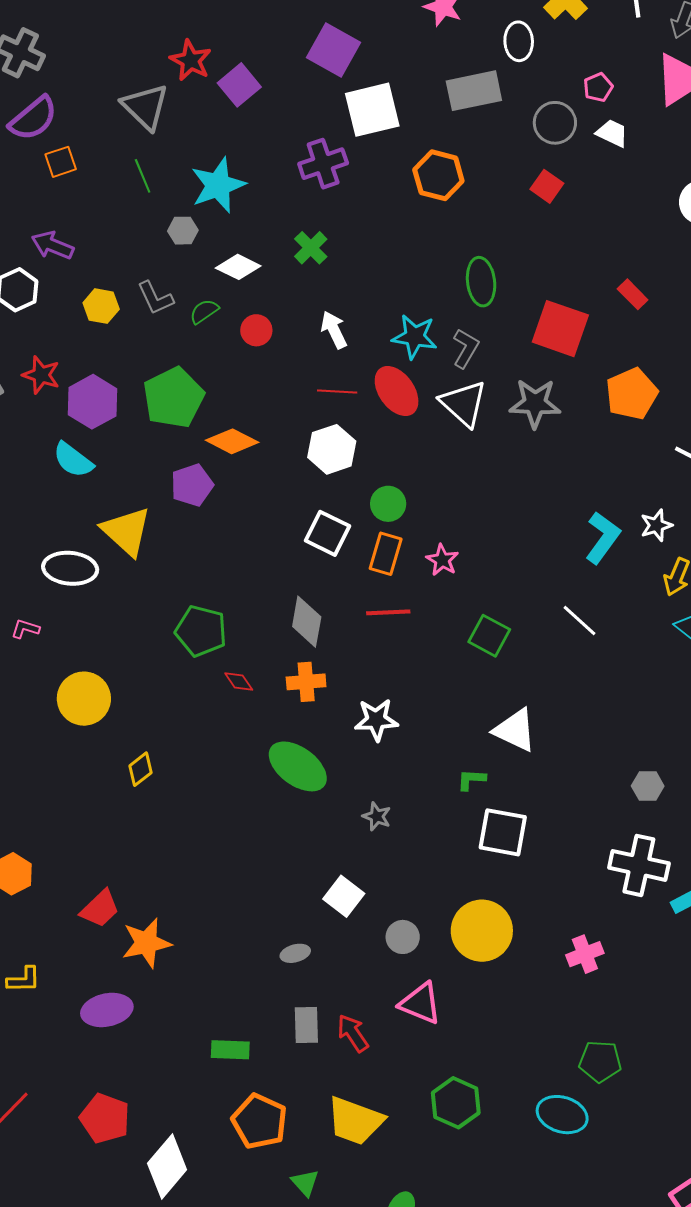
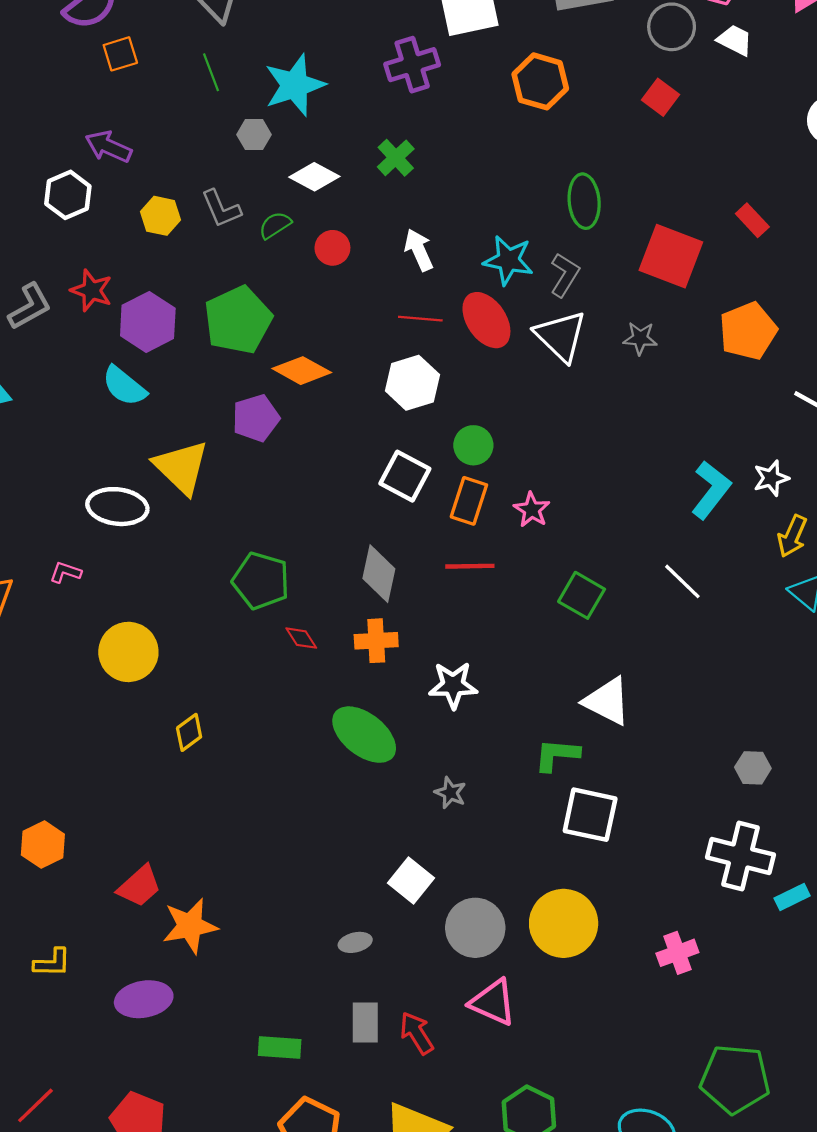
gray star: (535, 403) -> (640, 338), size x0.6
green L-shape: (471, 780) -> (557, 755), size x1.4
gray circle: (403, 937) -> (475, 928), size x1.6
green pentagon: (600, 1061) -> (735, 1079), moved, size x1.5

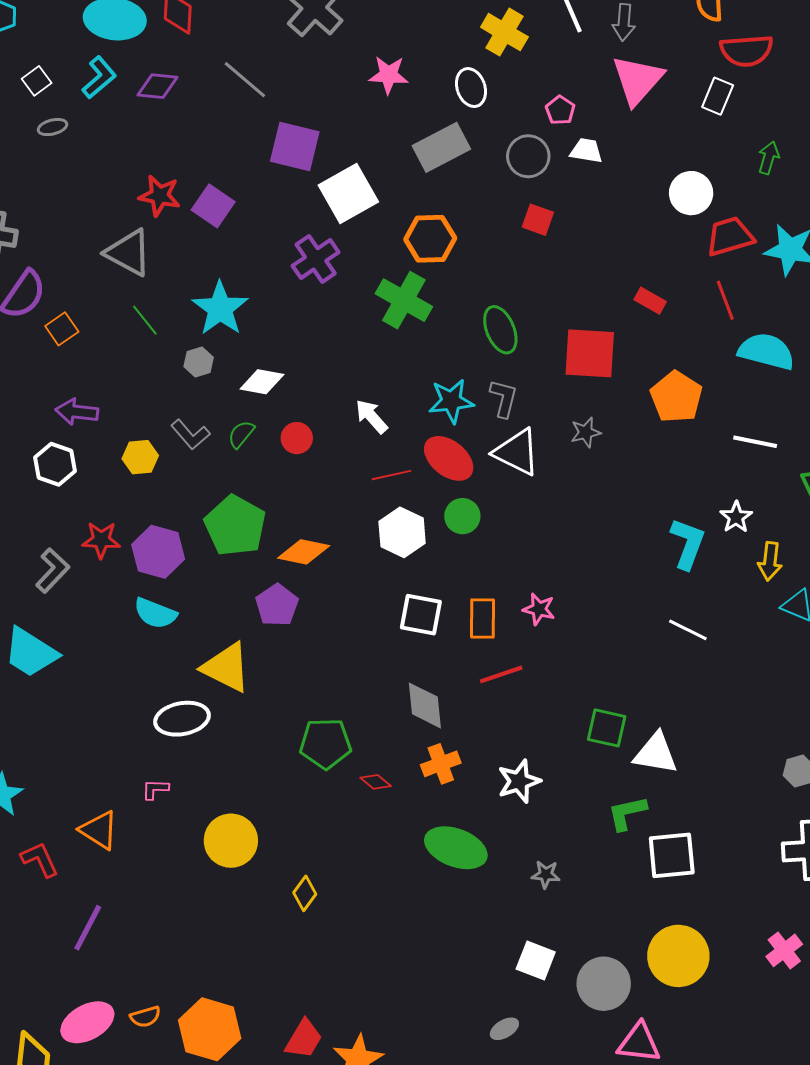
green cross: (396, 158) -> (404, 300), moved, size x1.6
green circle: (473, 445) -> (462, 516), moved
green square: (582, 595) -> (607, 728), moved
orange hexagon: (43, 845) -> (210, 1029), size x1.5

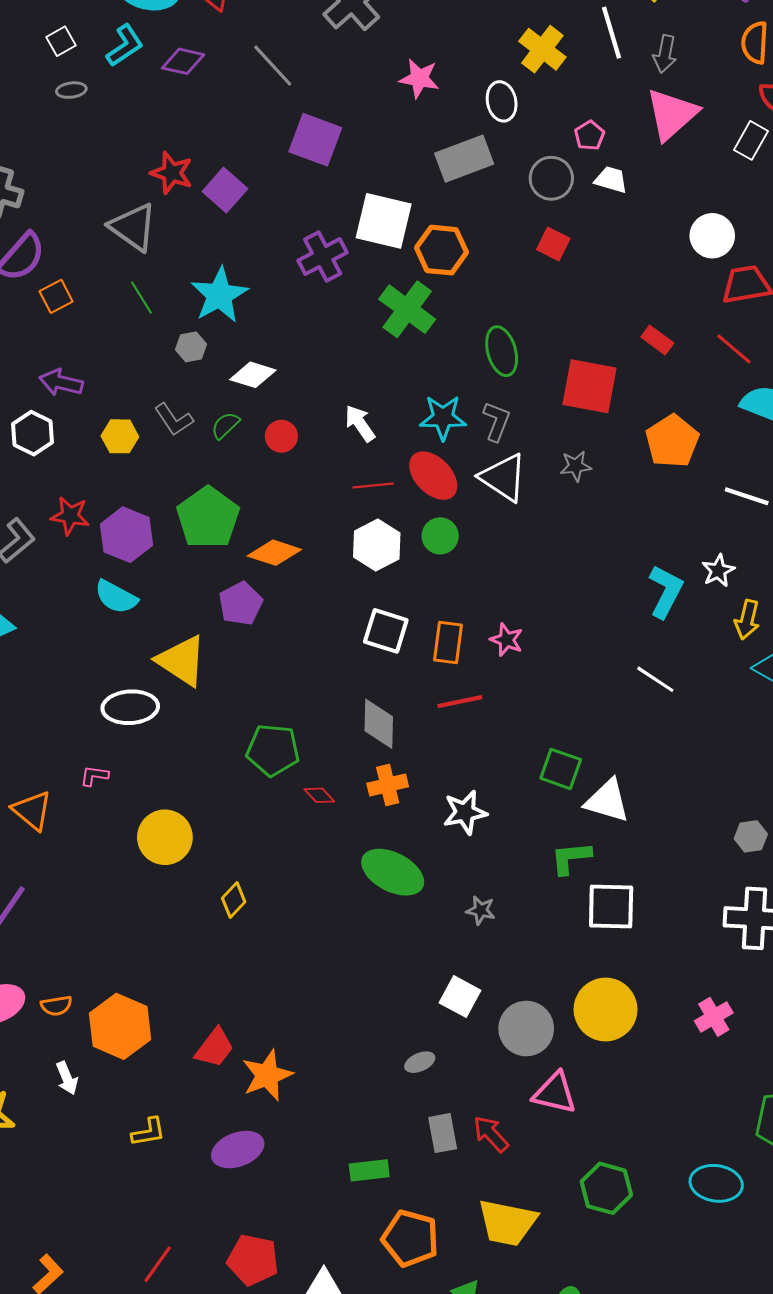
white square: (348, 193) -> (384, 221), moved, turned 36
red line: (725, 300) -> (734, 349), turned -36

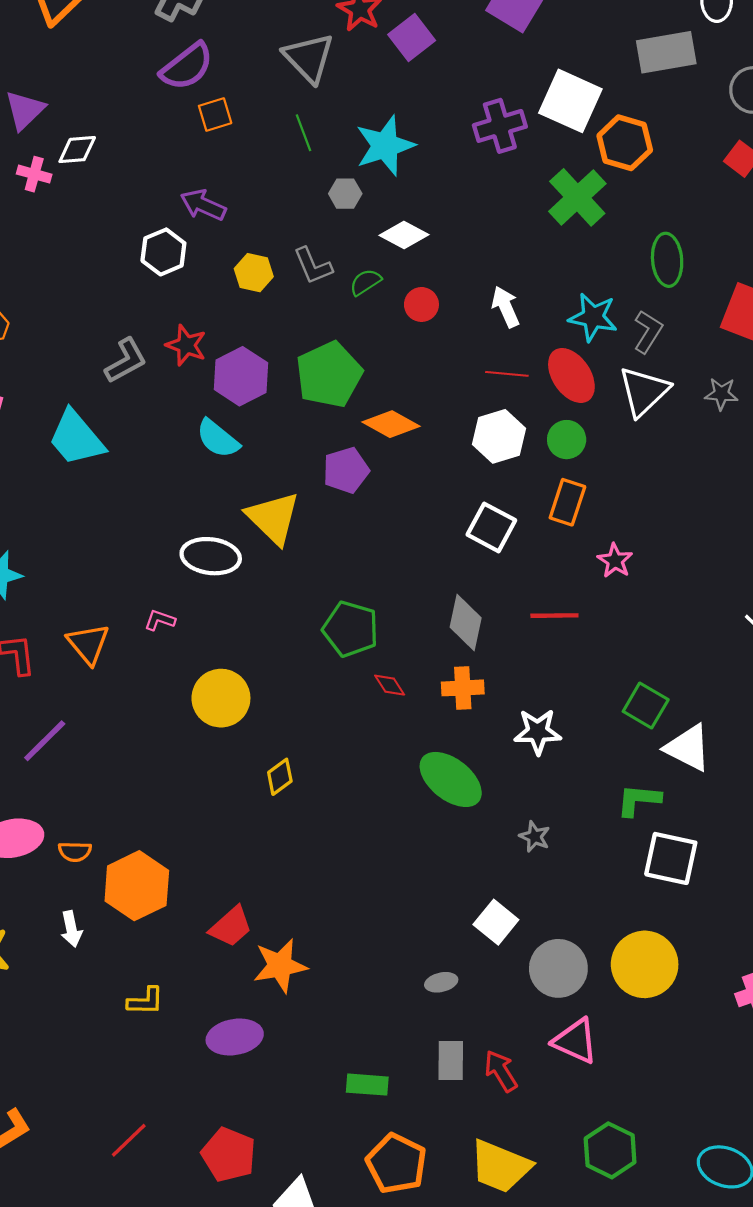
white triangle: (503, 478) -> (644, 391), turned 32
orange rectangle: (448, 642) -> (567, 502), moved

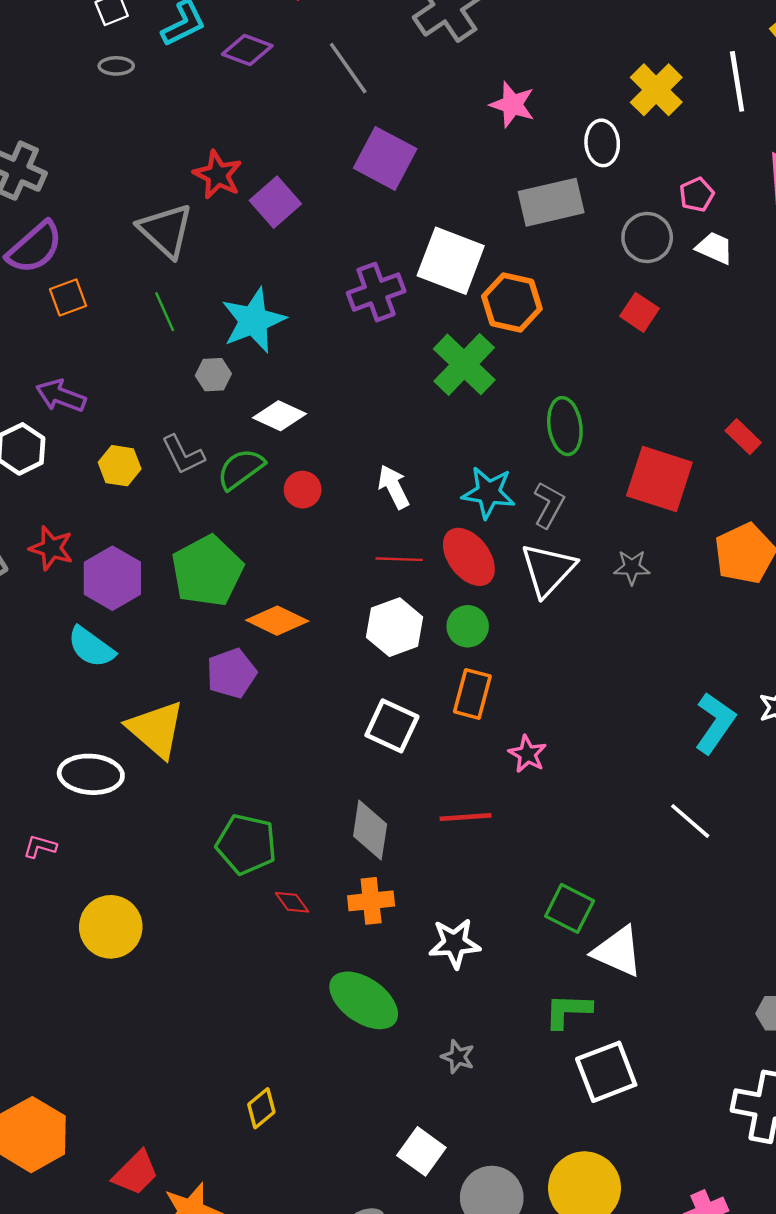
green semicircle: (365, 282) -> (241, 469), size x1.4
yellow diamond: (280, 777) -> (261, 1108), moved
white square: (671, 858) -> (606, 1072), turned -30

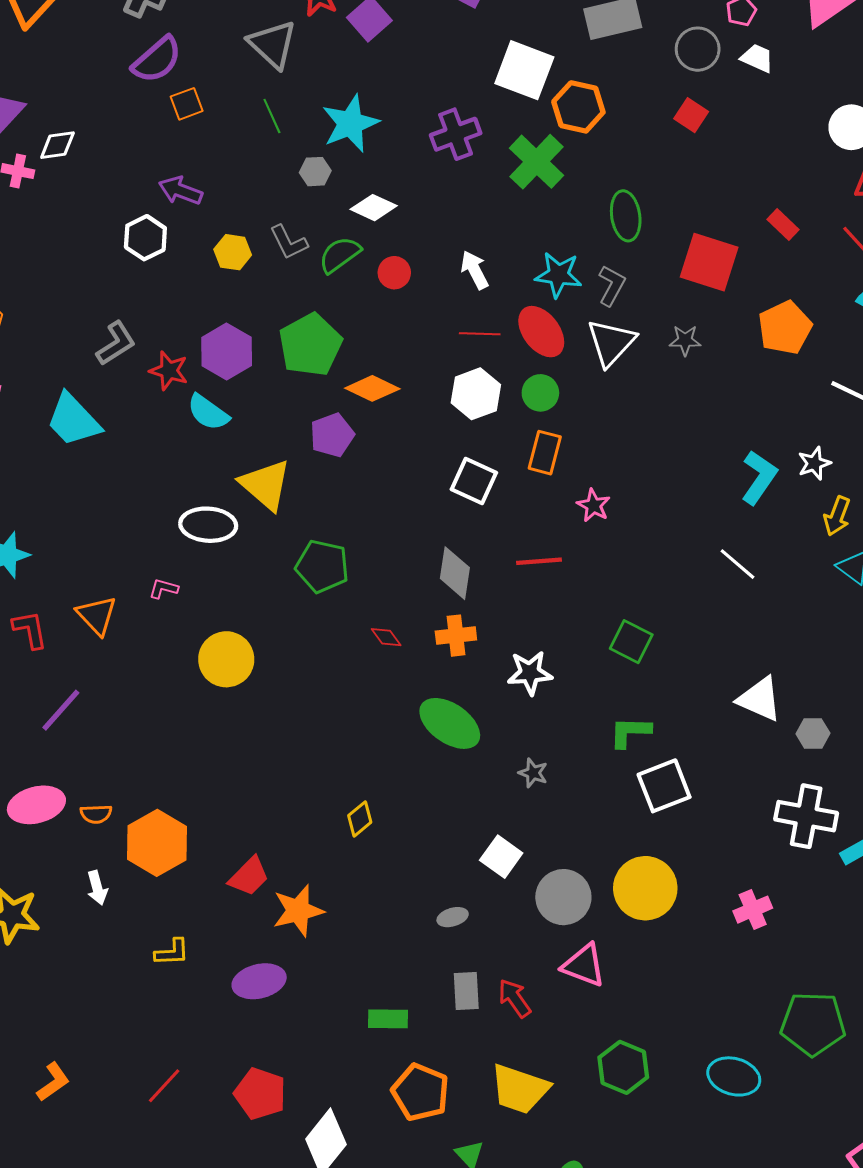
purple cross: (376, 292) -> (456, 134), moved
red star: (51, 548) -> (169, 371), moved
green pentagon: (246, 844) -> (322, 566), moved
white triangle: (618, 951) -> (760, 699), moved

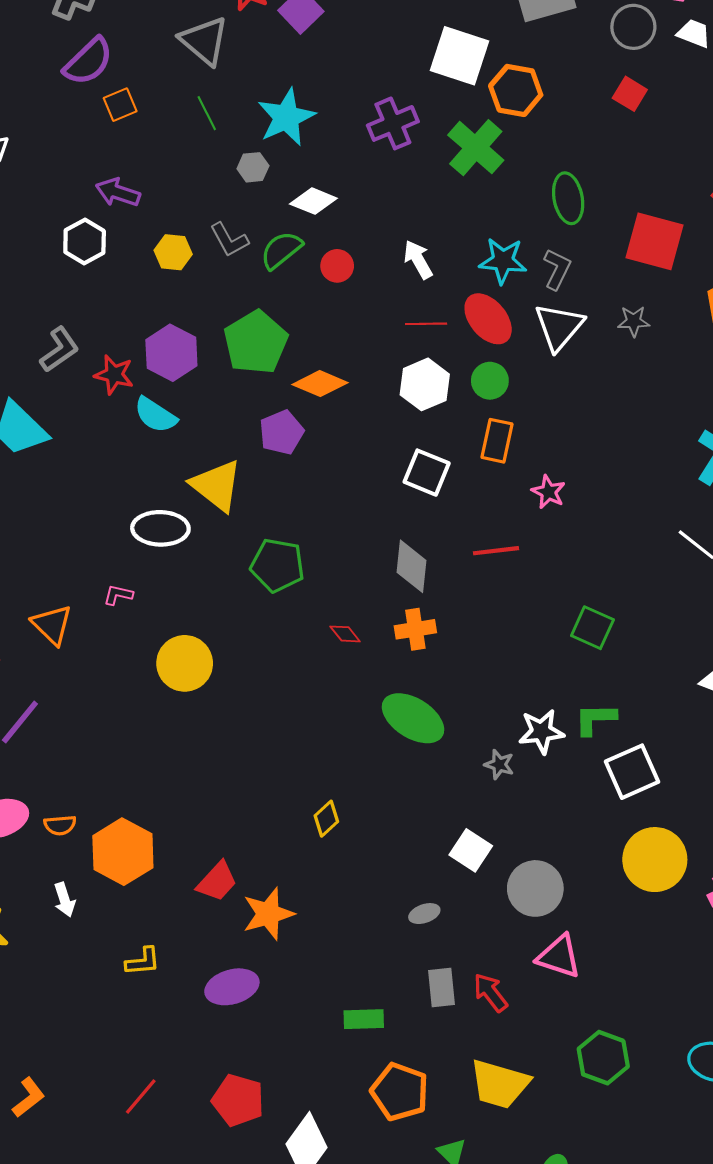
white star: (530, 673) -> (541, 732), moved
yellow circle: (645, 888) -> (655, 860), moved

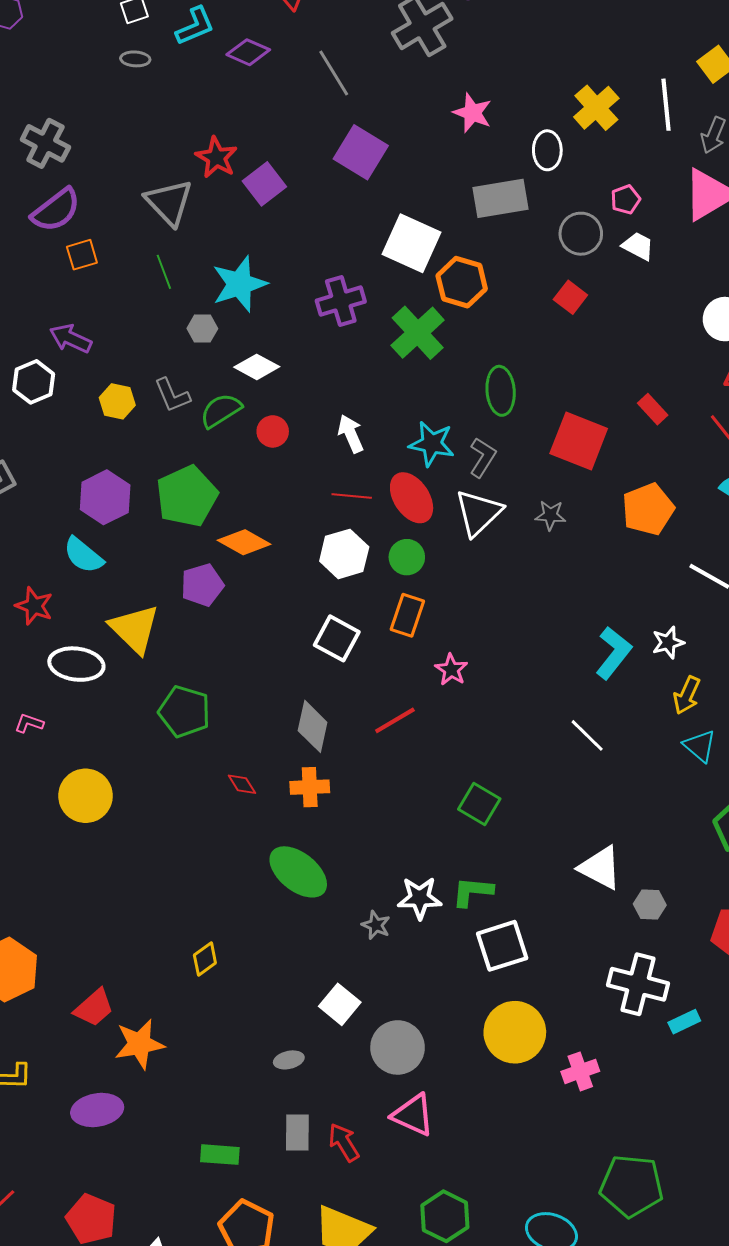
red star: (114, 375) -> (34, 606), moved
red line: (496, 551) -> (395, 720), turned -30

